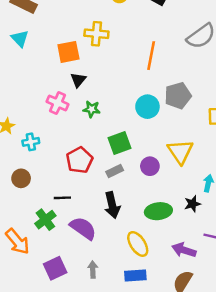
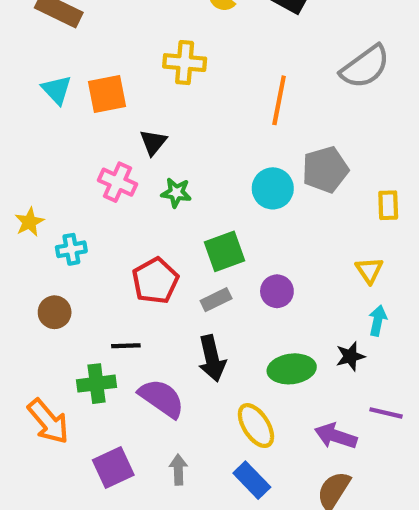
cyan triangle: (20, 39) -> (57, 90), moved
orange square: (68, 52) -> (107, 94), moved
yellow triangle: (180, 152) -> (369, 270), moved, size x0.6
green cross: (45, 220) -> (97, 384), turned 30
blue rectangle: (135, 276) -> (252, 480), turned 50

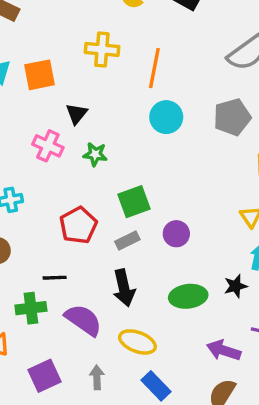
orange line: (279, 100) -> (154, 68), moved
gray pentagon: (325, 170) -> (232, 117), moved
cyan circle: (273, 188) -> (166, 117), moved
yellow ellipse: (256, 426) -> (137, 342), moved, turned -36

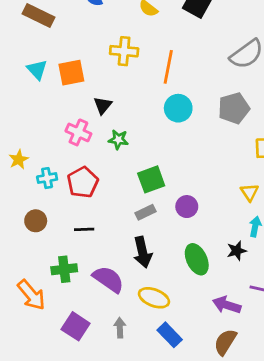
red pentagon: (78, 225) -> (83, 182), moved
black line: (55, 278) -> (84, 229), moved
green ellipse: (188, 296) -> (197, 259), turned 72
purple square: (44, 376) -> (76, 326), turned -32

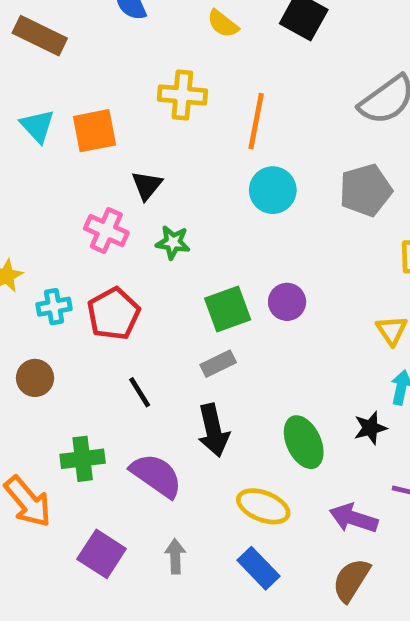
purple circle: (187, 207) -> (287, 302), moved
black line: (84, 229) -> (140, 392), moved, turned 60
yellow ellipse: (154, 298) -> (263, 506), moved

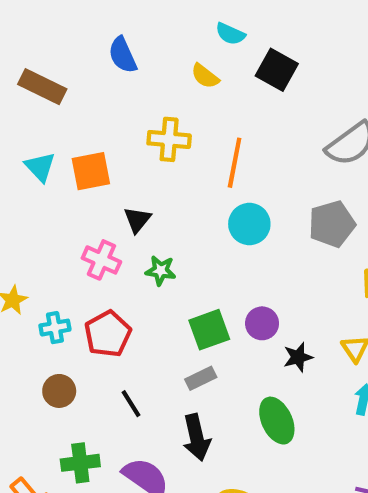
brown circle: (35, 378) -> (59, 391), moved
black star: (370, 428) -> (298, 357), moved
green ellipse: (304, 442) -> (277, 421), moved

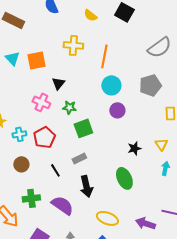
purple circle: (262, 323) -> (117, 110), moved
green square: (209, 330) -> (83, 128), moved
gray rectangle: (201, 378) -> (79, 158), moved

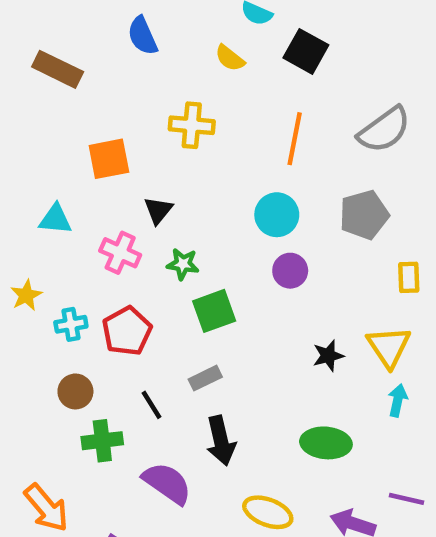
orange line: (104, 56) -> (295, 139), moved
cyan triangle: (12, 58) -> (55, 219), moved, turned -42
yellow triangle: (161, 144) -> (389, 347), size x1.5
green ellipse: (124, 178) -> (326, 443), moved, turned -60
green cross: (31, 198) -> (102, 441), moved

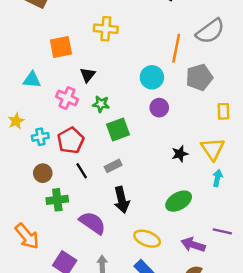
orange line: (295, 139) -> (176, 48), moved
black line: (151, 405) -> (82, 171), moved
green ellipse: (326, 443) -> (179, 201), turned -35

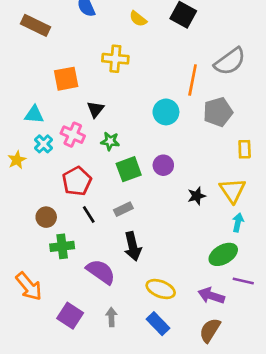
purple circle: (159, 108) -> (163, 165), moved
cyan cross: (40, 137) -> (44, 144), moved, turned -35
green ellipse: (179, 201) -> (223, 254), moved

